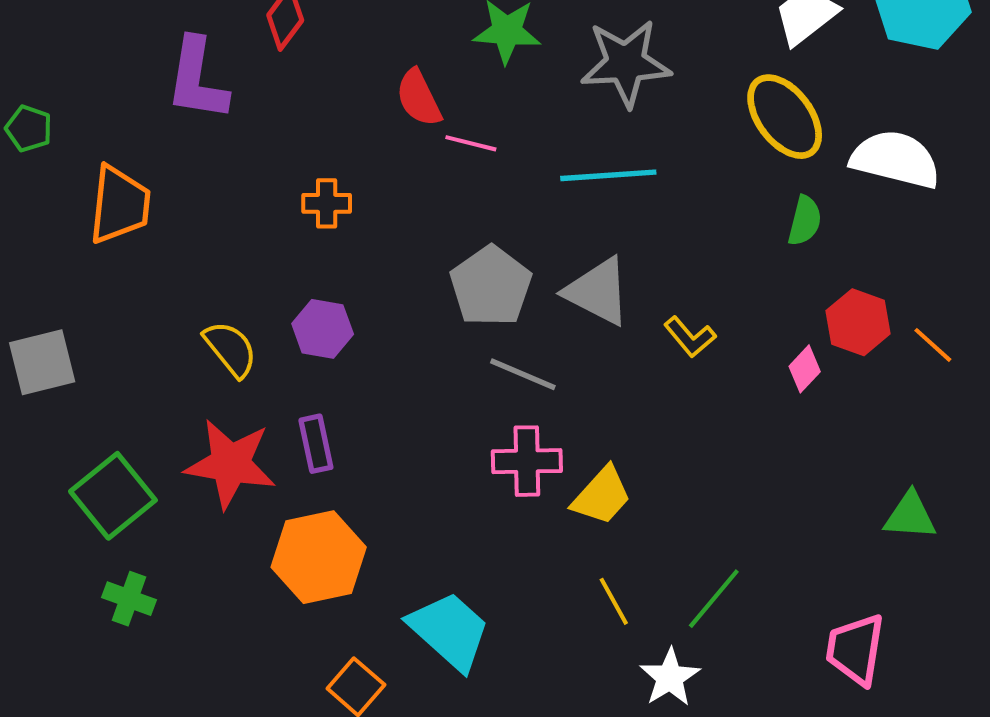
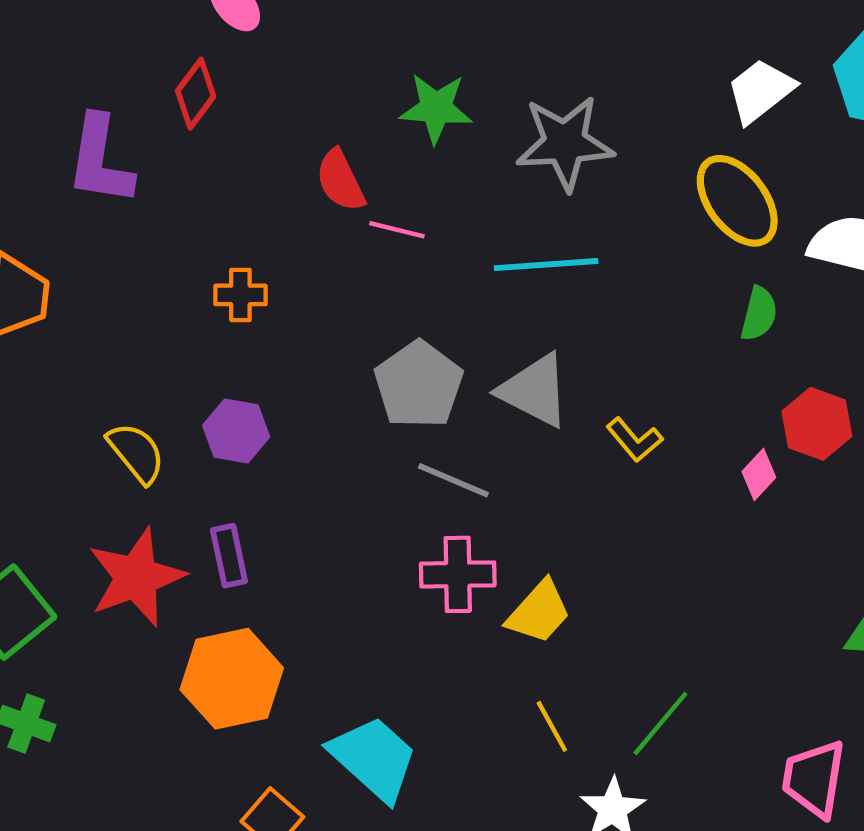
red star: (230, 464) -> (136, 577), turned -30

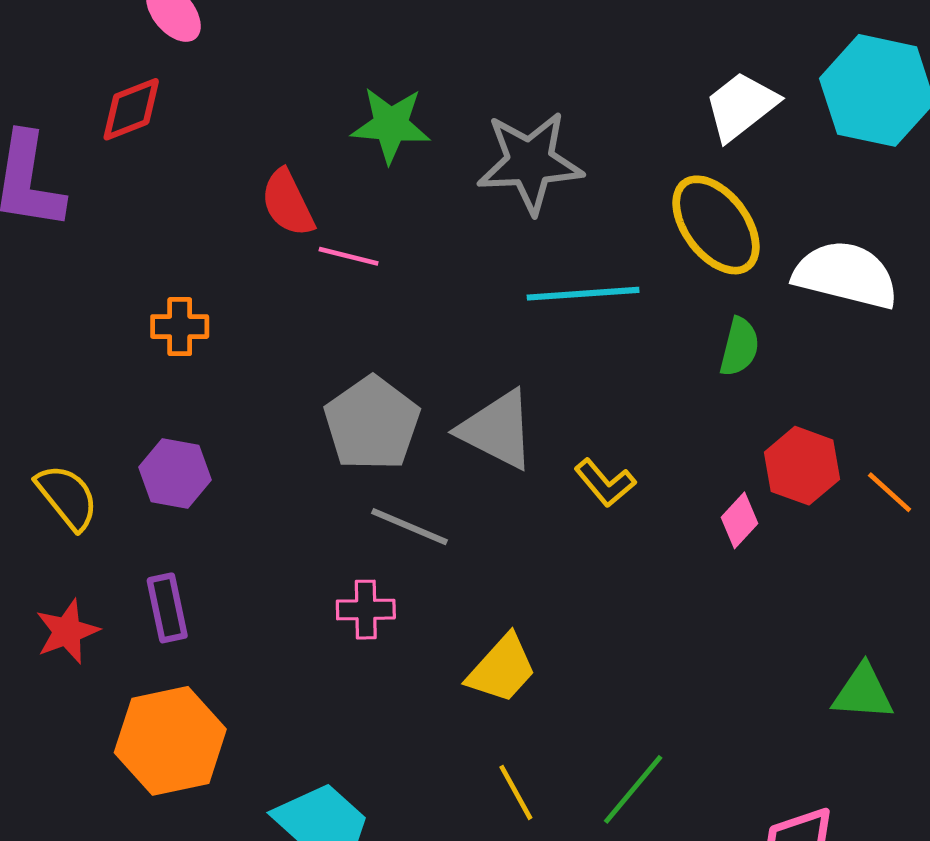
red diamond: (196, 94) -> (131, 109), turned 32
cyan line: (546, 265) -> (583, 294), moved
pink cross: (458, 574) -> (366, 610), moved, size x0.7
red star: (136, 577) -> (67, 631), size x0.6

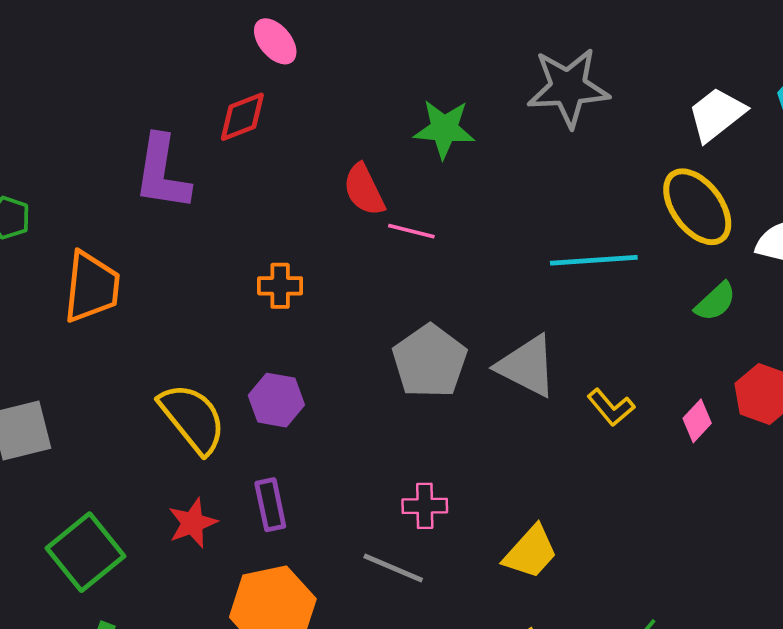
gray star: (530, 162) -> (568, 88), moved
green semicircle: (739, 347) -> (715, 302), turned 33
yellow semicircle: (67, 497) -> (193, 418), size x1.4
pink diamond: (739, 520) -> (697, 421), moved
gray line: (410, 527) -> (393, 568), moved

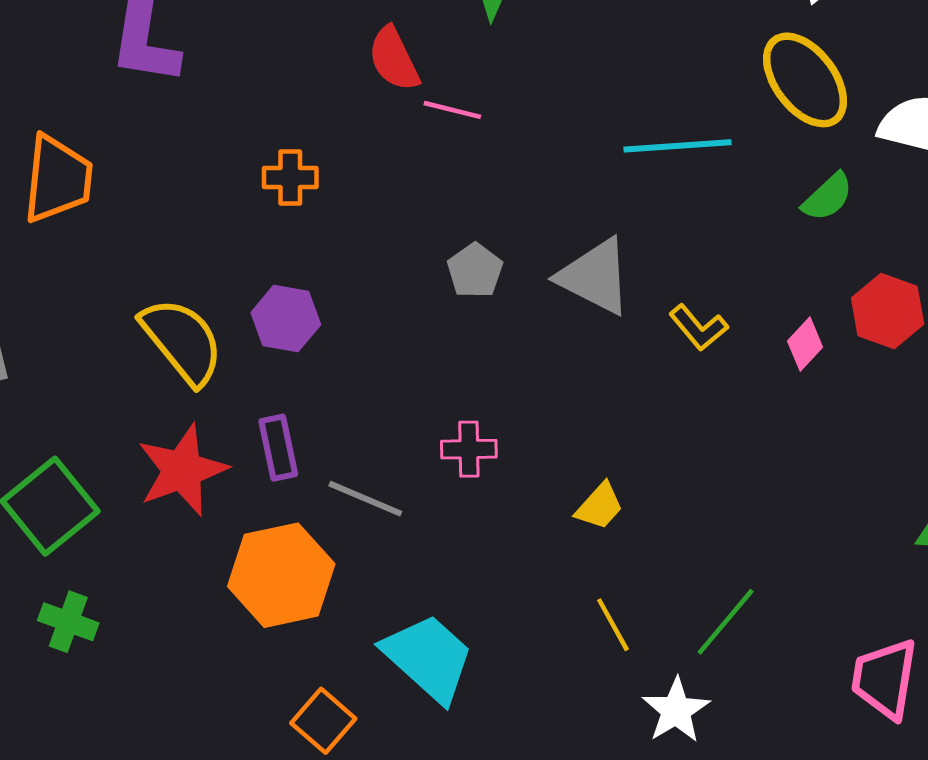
gray pentagon: (430, 361) -> (475, 271), size x0.6
red star: (193, 523) -> (182, 470), size x1.5
yellow trapezoid: (531, 552) -> (599, 506), size x0.7
gray line: (393, 568) -> (365, 499), moved

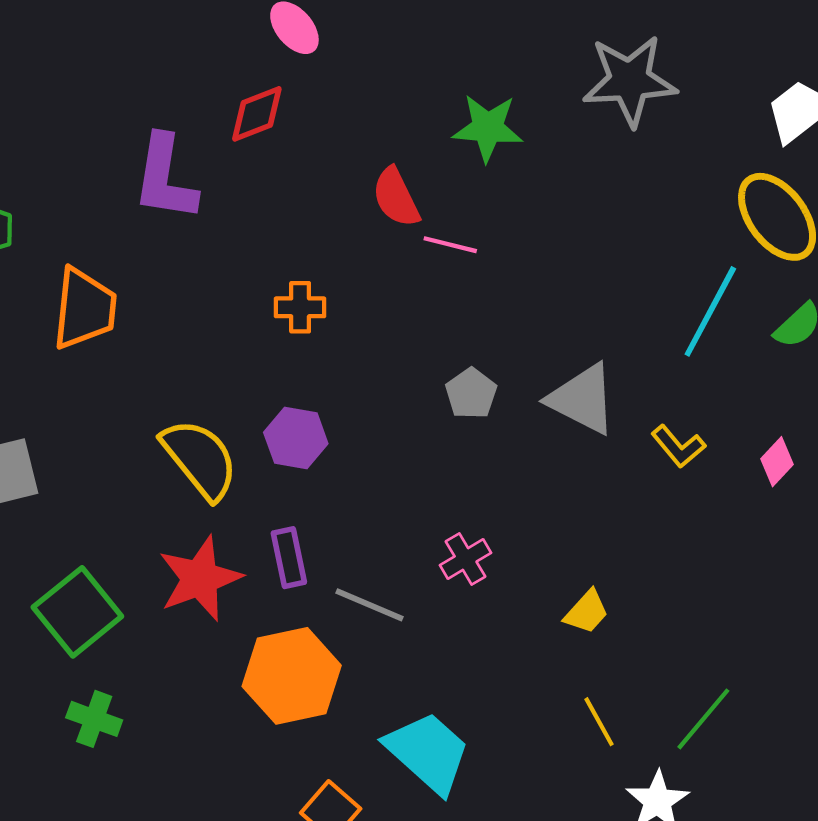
cyan line: (677, 146) -> (710, 311), moved, turned -58
pink cross: (469, 449) -> (466, 559), turned -30

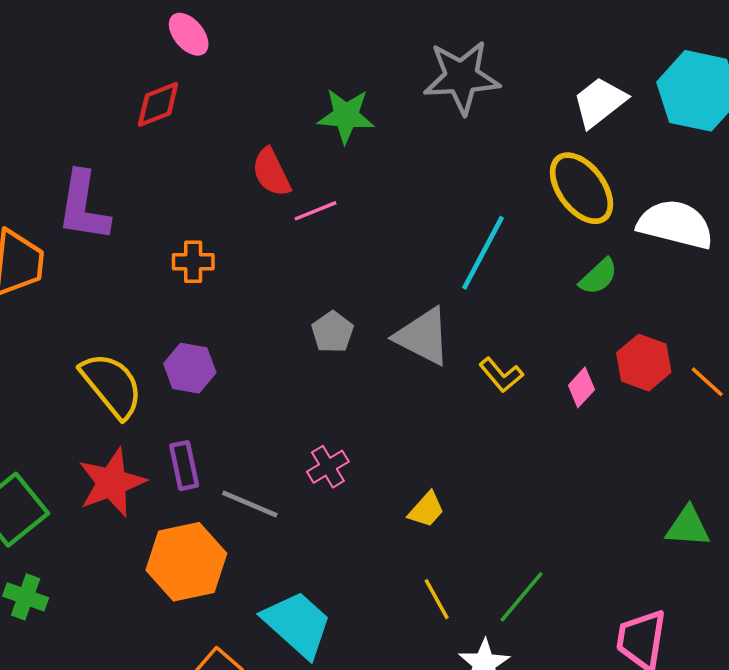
purple L-shape: (165, 178) -> (83, 206), moved
pink line: (450, 245) -> (315, 211), turned -36
cyan line: (710, 311) -> (483, 253), moved

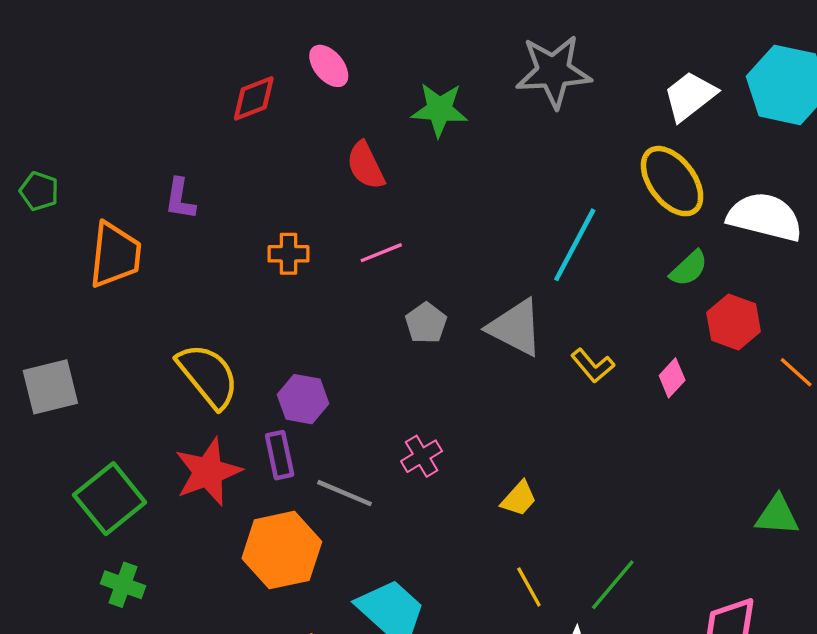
pink ellipse: (189, 34) -> (329, 66), moved
purple L-shape: (83, 206) -> (180, 199), size x0.6
pink line: (315, 211) -> (381, 253), moved
red hexagon: (644, 363) -> (734, 322), moved
purple hexagon: (190, 368) -> (303, 399), moved

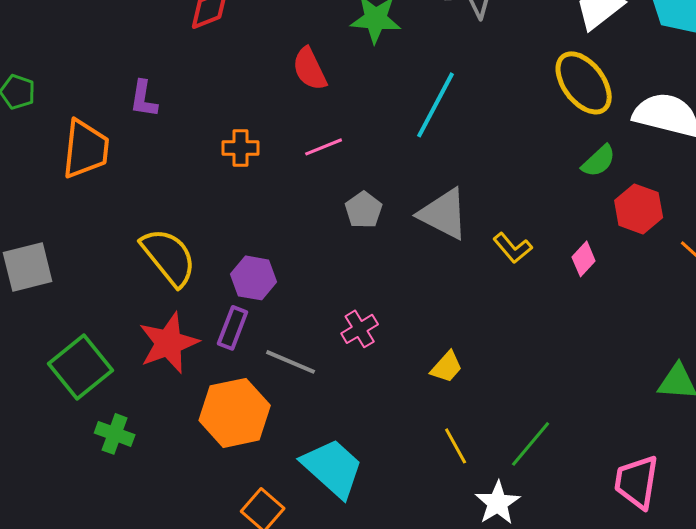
cyan line: (575, 245) -> (436, 105), moved
purple rectangle: (280, 455) -> (233, 328), turned 33
green cross: (123, 585) -> (115, 434), moved

